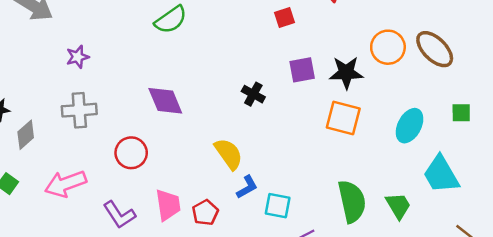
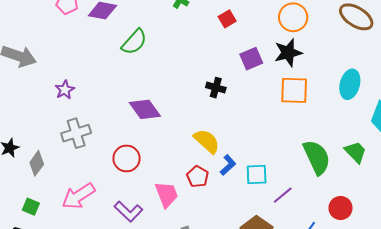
orange circle: (388, 47) -> (293, 17), moved
red pentagon: (205, 213) -> (198, 177), moved

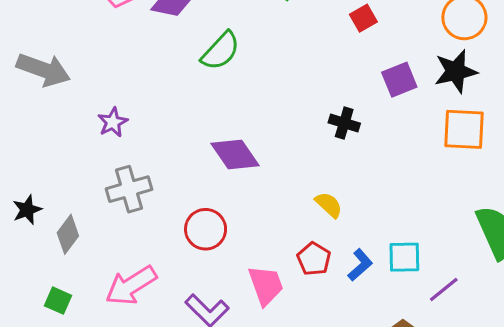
yellow semicircle: (207, 141) -> (329, 205), size x0.7
blue L-shape: (228, 165) -> (360, 265), moved

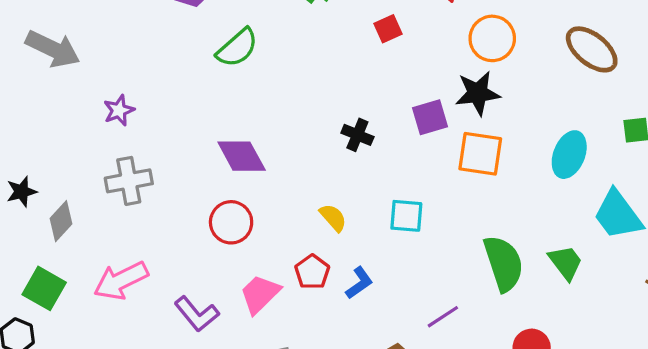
purple square: (399, 80) -> (430, 117), moved
red circle: (206, 229) -> (231, 222), moved
cyan square: (404, 257) -> (406, 216), moved
pink trapezoid: (266, 285) -> (260, 294), turned -120
green square: (58, 301) -> (44, 288), size x1.5

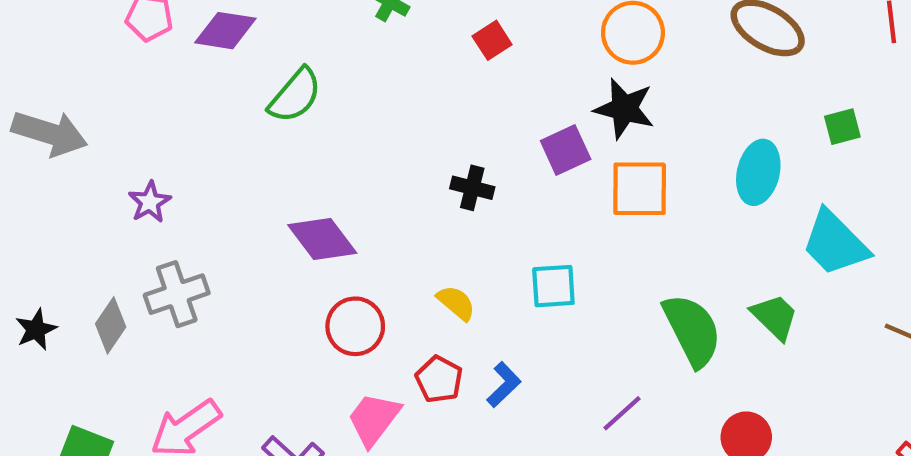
black star: (478, 93) -> (624, 109), turned 30
gray diamond: (61, 221) -> (111, 325), moved
red circle: (231, 222) -> (355, 326), moved

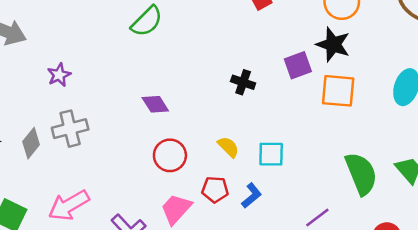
purple diamond: (322, 239) -> (155, 104), size x0.7
cyan square: (553, 286) -> (271, 154), moved
red pentagon: (439, 379) -> (215, 189), turned -30

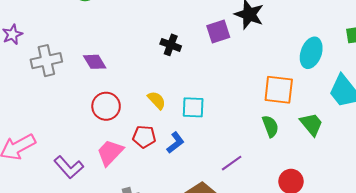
orange square: (338, 91) -> (279, 90), moved
gray cross: (70, 129) -> (46, 61), moved
green semicircle: (361, 174) -> (270, 126), size x0.6

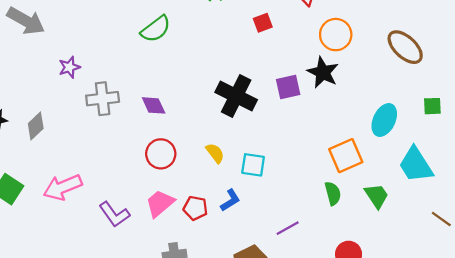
black cross: (171, 45) -> (236, 96), size x1.8
orange square: (279, 90) -> (346, 156), turned -36
red pentagon: (144, 137) -> (195, 208), moved

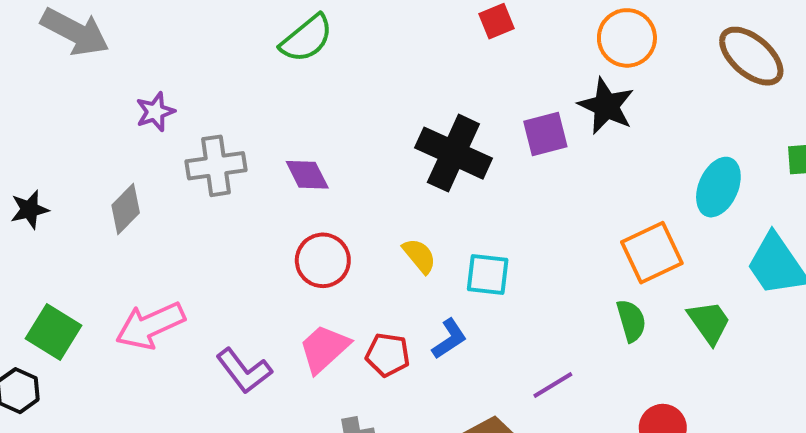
gray diamond: (36, 126) -> (126, 209), moved

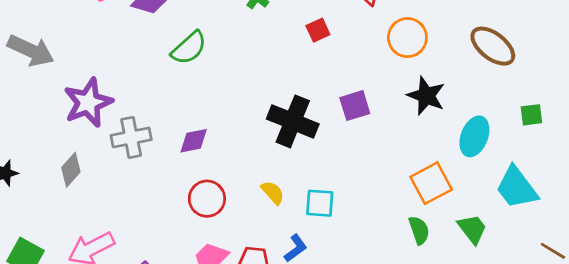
black star: (606, 106) -> (426, 96), moved
purple star: (155, 112) -> (88, 103), size x1.8
purple diamond: (307, 175) -> (194, 141), turned -72

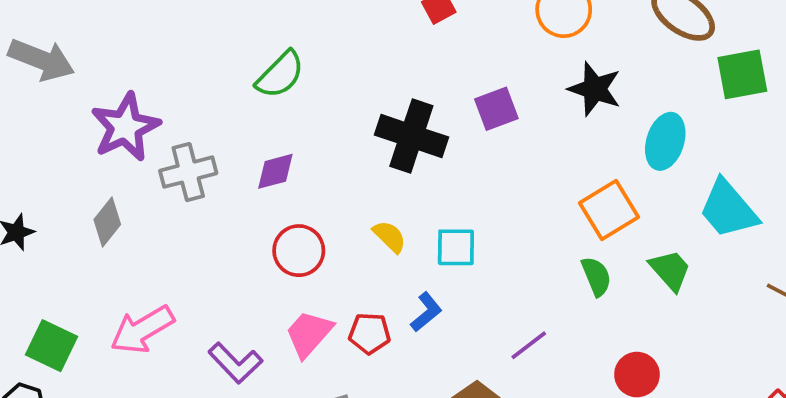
green semicircle: (189, 48) -> (280, 75), moved
green square: (531, 115) -> (742, 74), moved, size x1.6

